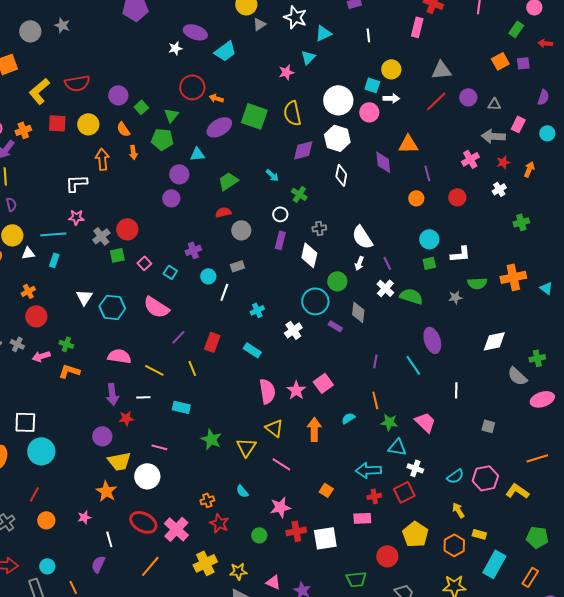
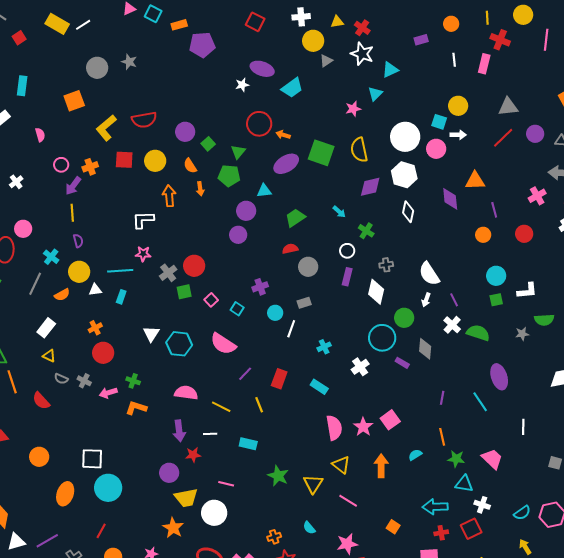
white line: (368, 35) -> (454, 60), moved

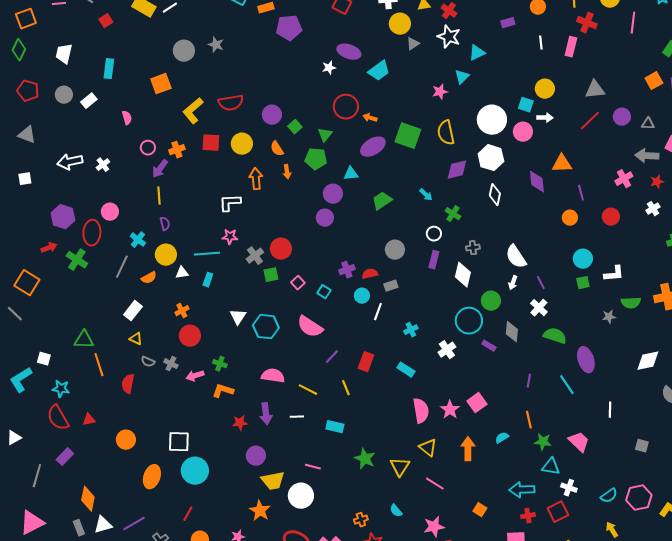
red semicircle: (290, 249) -> (370, 274), moved
green semicircle: (478, 333) -> (555, 336), moved
red semicircle: (41, 401) -> (128, 384), turned 54
red star: (193, 455) -> (240, 423), moved

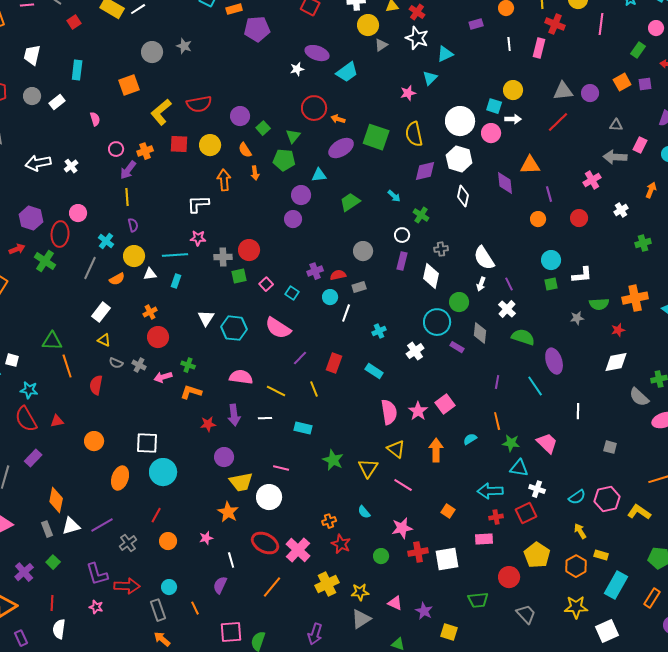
purple circle: (622, 117) -> (590, 93), moved
red star: (657, 182) -> (618, 330), moved
gray cross: (255, 256) -> (223, 257), turned 36

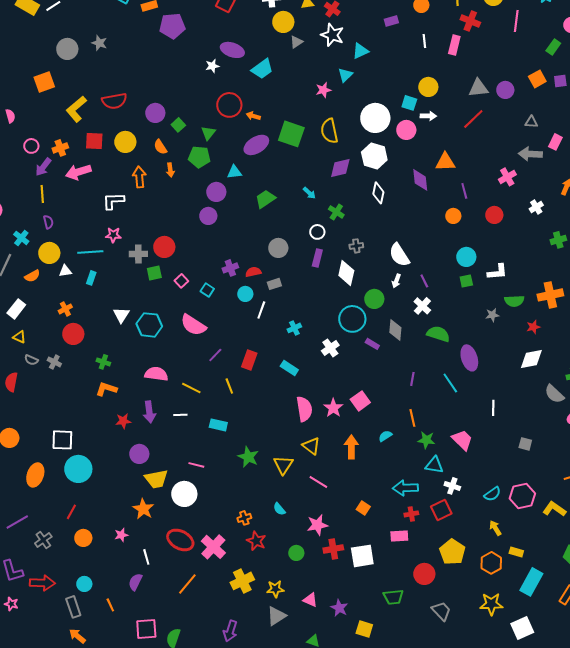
pink arrow: (163, 377) -> (78, 172), moved, size x1.4

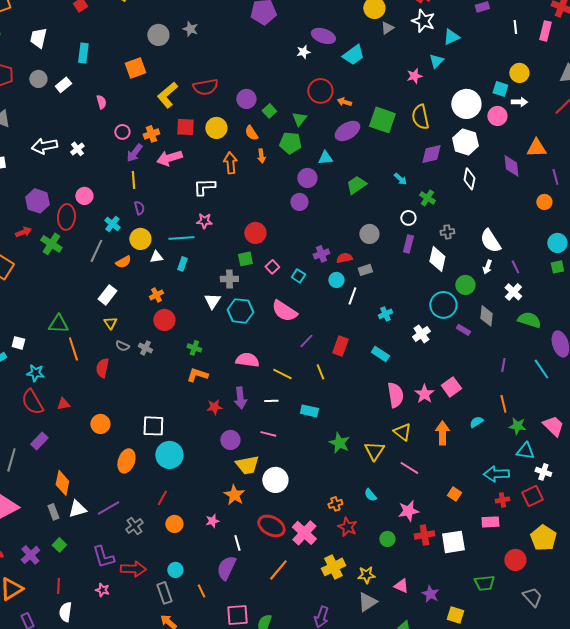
gray cross: (138, 254) -> (229, 279), moved
yellow triangle: (19, 337) -> (110, 323), turned 32
pink line: (196, 465) -> (268, 434), moved
purple semicircle: (135, 582) -> (226, 568), size x1.4

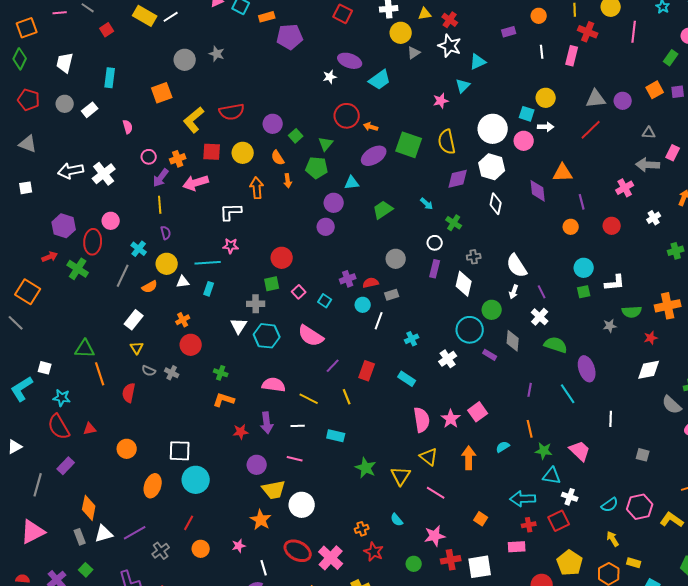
white cross: (77, 149) -> (104, 174), size x1.6

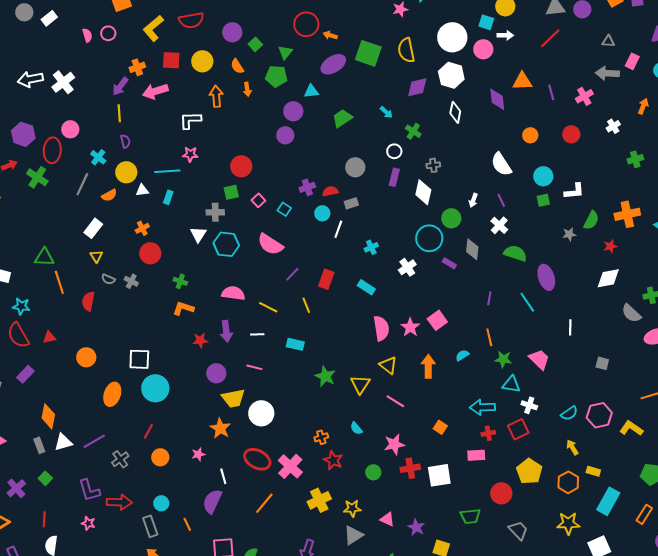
pink circle: (149, 157) -> (108, 33), moved
purple line: (582, 202) -> (551, 92), moved
white semicircle: (517, 266) -> (501, 164), moved
green semicircle: (632, 312) -> (591, 220), turned -60

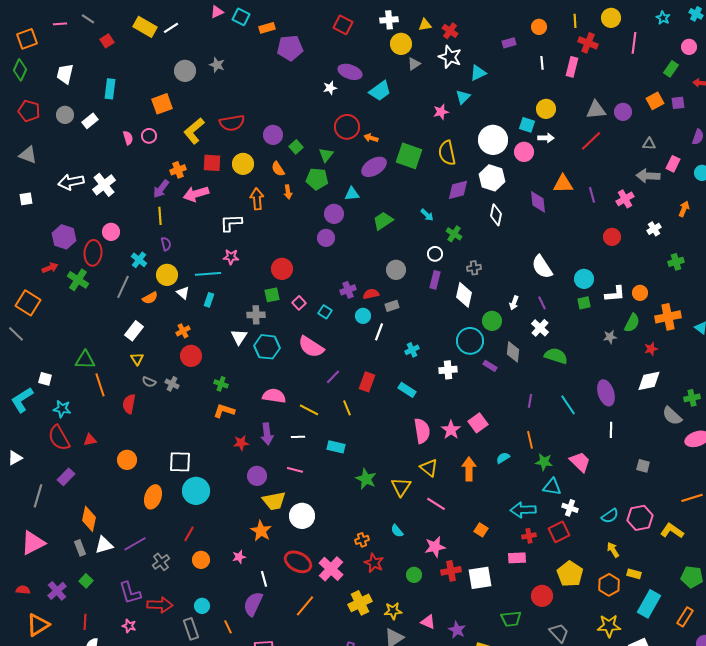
orange circle: (530, 135) -> (640, 293), moved
white triangle: (142, 190) -> (183, 293), turned 48
white cross: (407, 267) -> (448, 370), turned 30
purple ellipse: (546, 277) -> (606, 393), moved

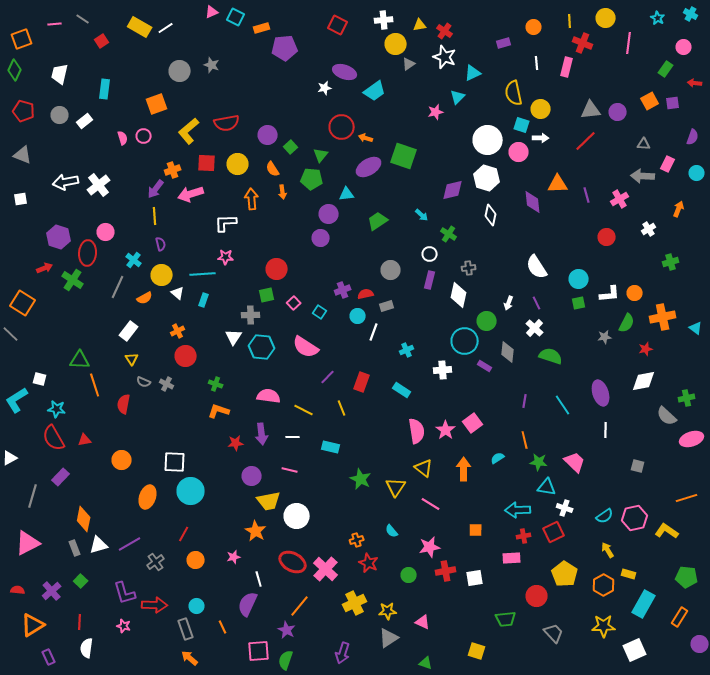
yellow semicircle: (447, 153) -> (514, 93), moved
orange square: (481, 530) -> (476, 530), turned -32
white square: (480, 578) -> (475, 578), size x0.7
purple star: (457, 630) -> (287, 630), moved

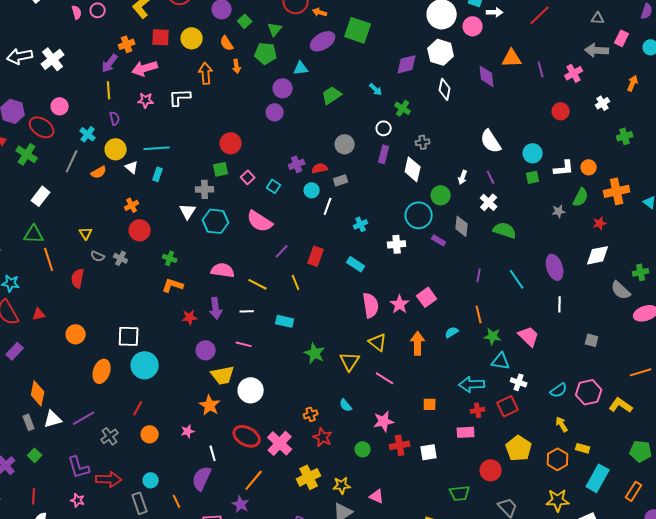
red ellipse: (88, 253) -> (42, 127), turned -60
pink star: (226, 257) -> (146, 100), moved
white rectangle: (129, 331) -> (41, 196), moved

